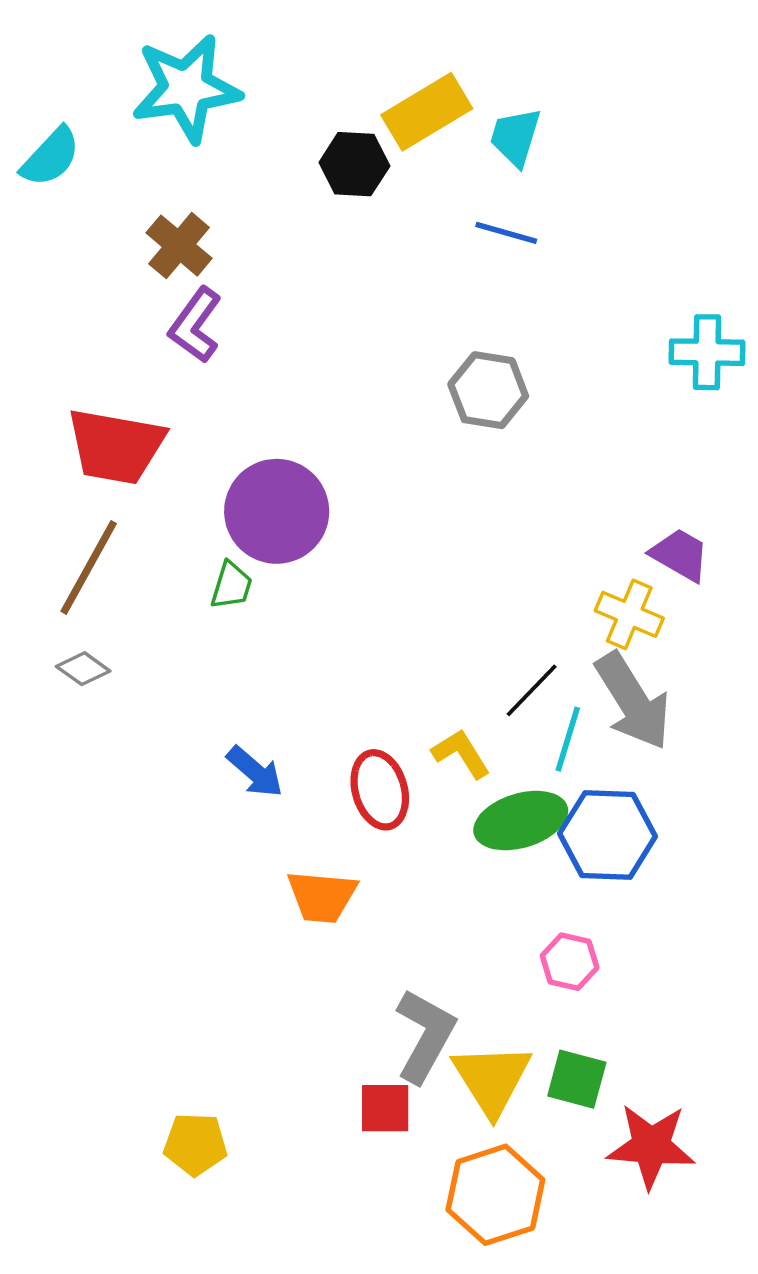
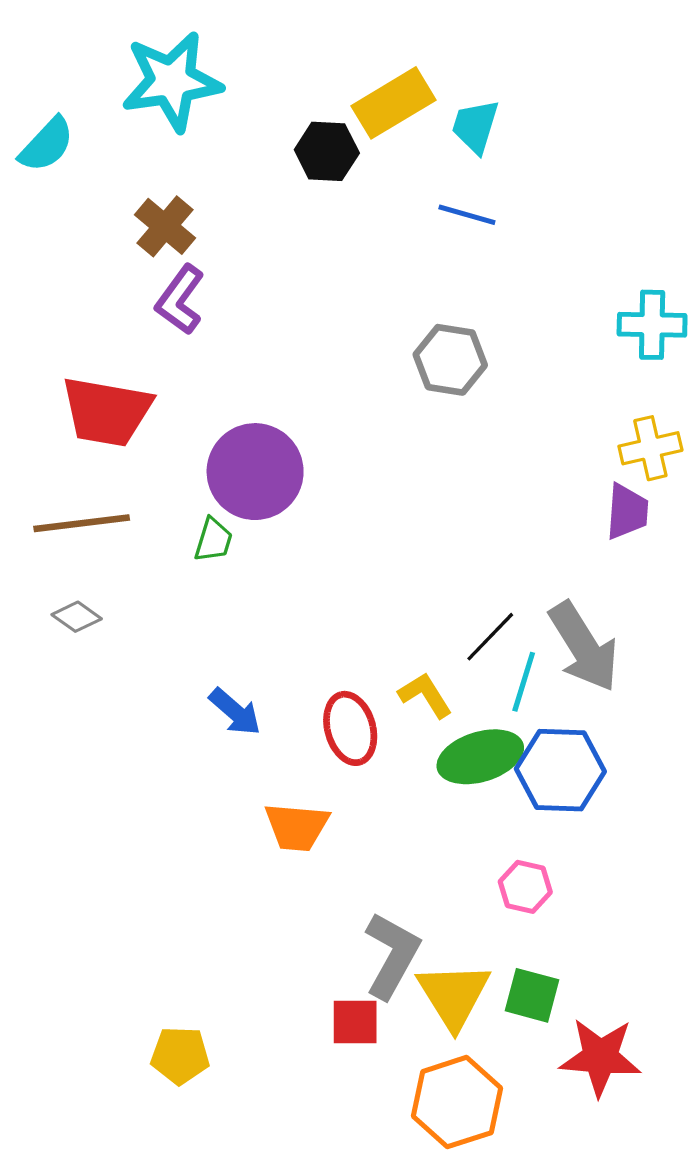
purple trapezoid: (680, 555) -> (627, 512), turned 64
brown line: (89, 567) -> (82, 523), turned 54
yellow cross: (629, 614) -> (650, 448), moved, turned -36

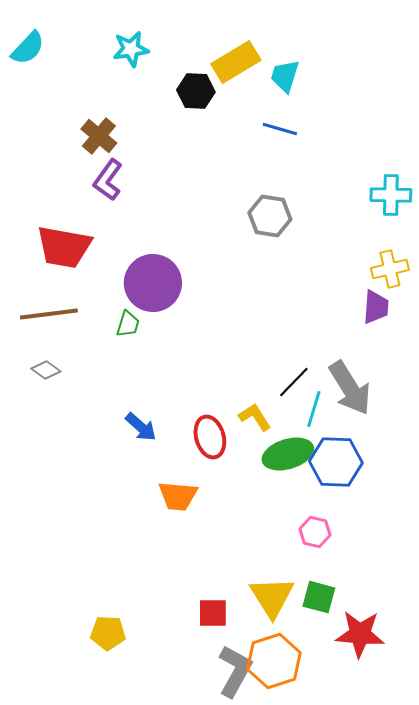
cyan star: (172, 81) -> (131, 49), moved, size x0.6
cyan semicircle: (47, 145) -> (28, 48), moved
gray L-shape: (392, 955) -> (235, 671), moved

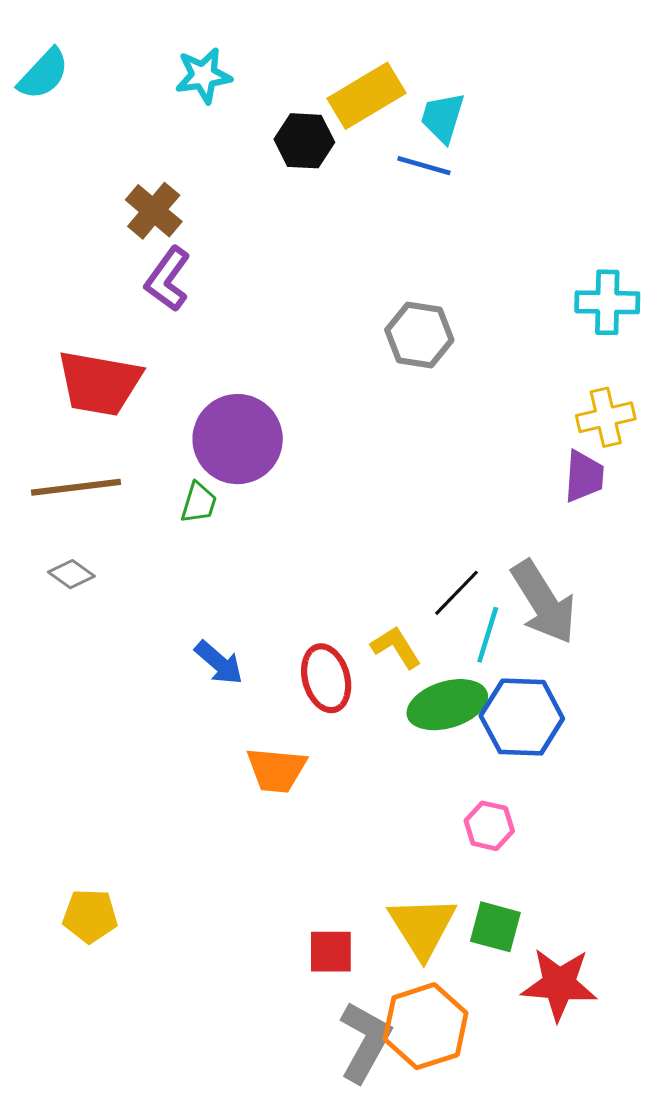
blue line: (280, 129) -> (424, 166), moved
yellow pentagon: (108, 633) -> (90, 916), moved

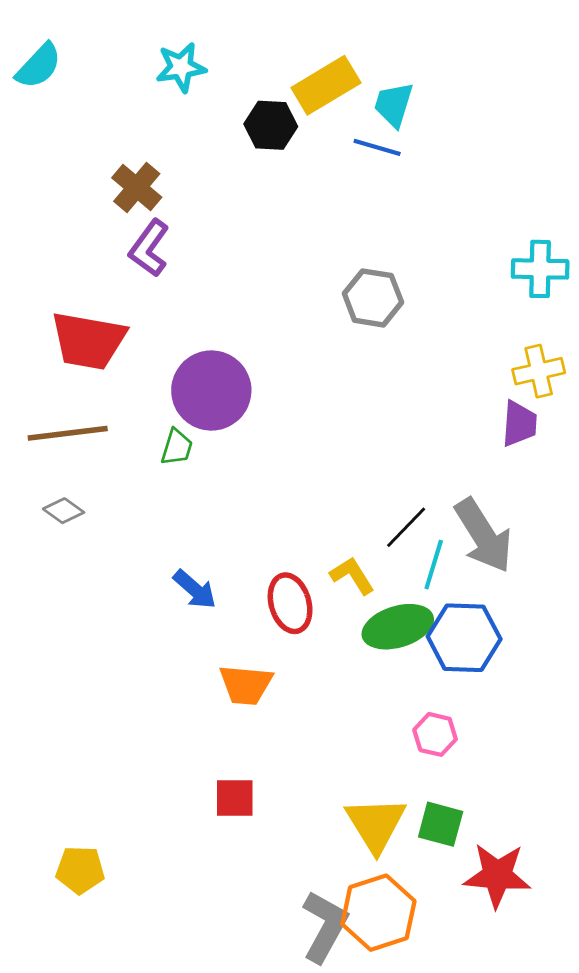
yellow pentagon: (90, 916) -> (80, 870), moved
red square: (331, 952) -> (235, 798), moved

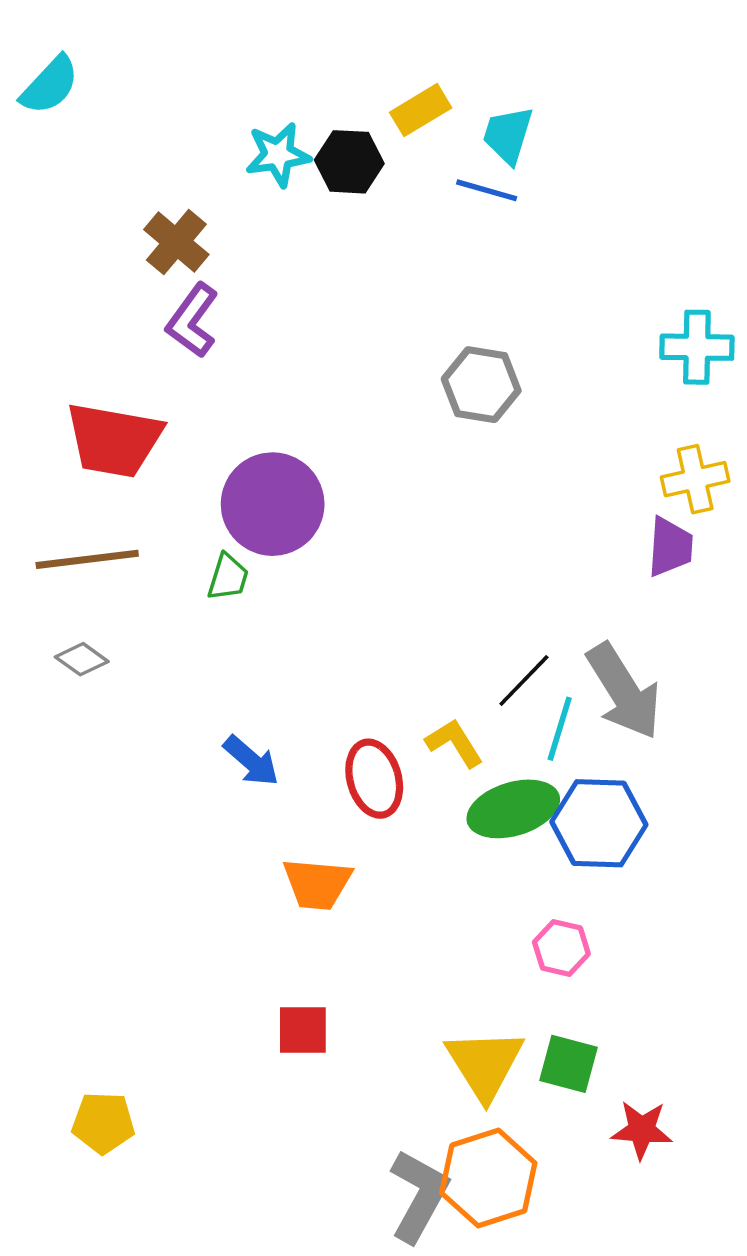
cyan star: (181, 67) -> (278, 155), moved
yellow rectangle: (326, 85) -> (421, 110), size x0.7
red star: (497, 875) -> (642, 1130), size x0.7

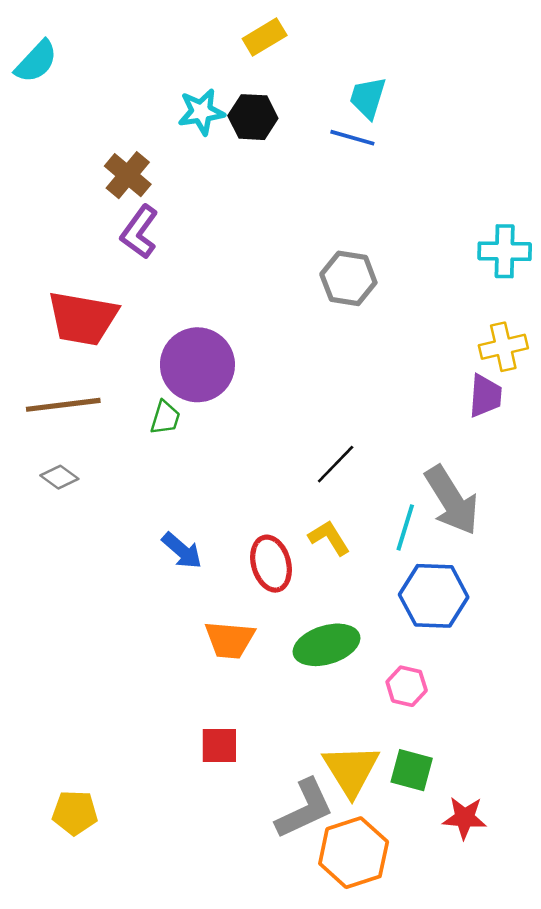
yellow rectangle: (421, 110) -> (265, 37), moved
black line: (524, 681) -> (336, 464), moved
green ellipse: (513, 809) -> (327, 645), moved
gray L-shape: (419, 1196) -> (305, 809), moved, turned 36

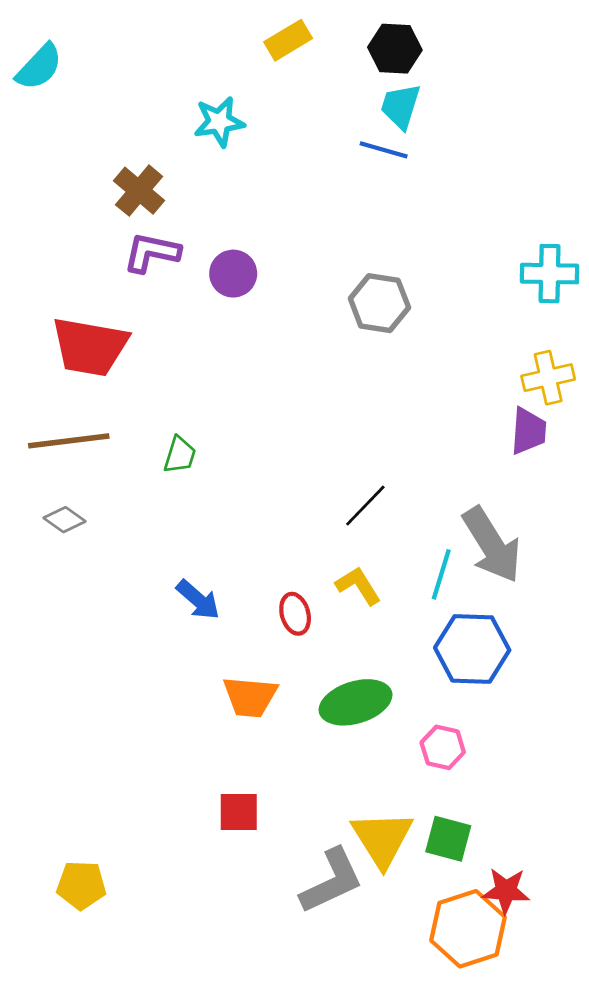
black hexagon: (253, 117) -> (395, 49), moved
purple L-shape: (139, 232) -> (152, 252), turned 66
purple circle: (197, 365) -> (233, 274), moved, size x0.6
red ellipse: (271, 564) -> (295, 614), size x0.7
orange hexagon: (354, 853) -> (468, 929), moved

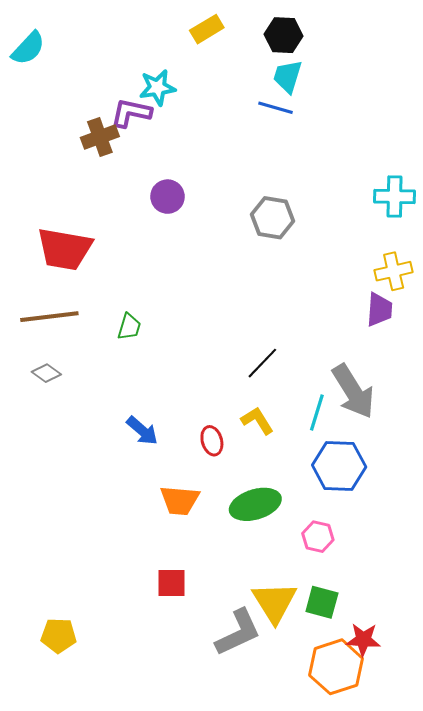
brown cross: (139, 191) -> (100, 137), turned 30
purple L-shape: (152, 252) -> (131, 113), moved

